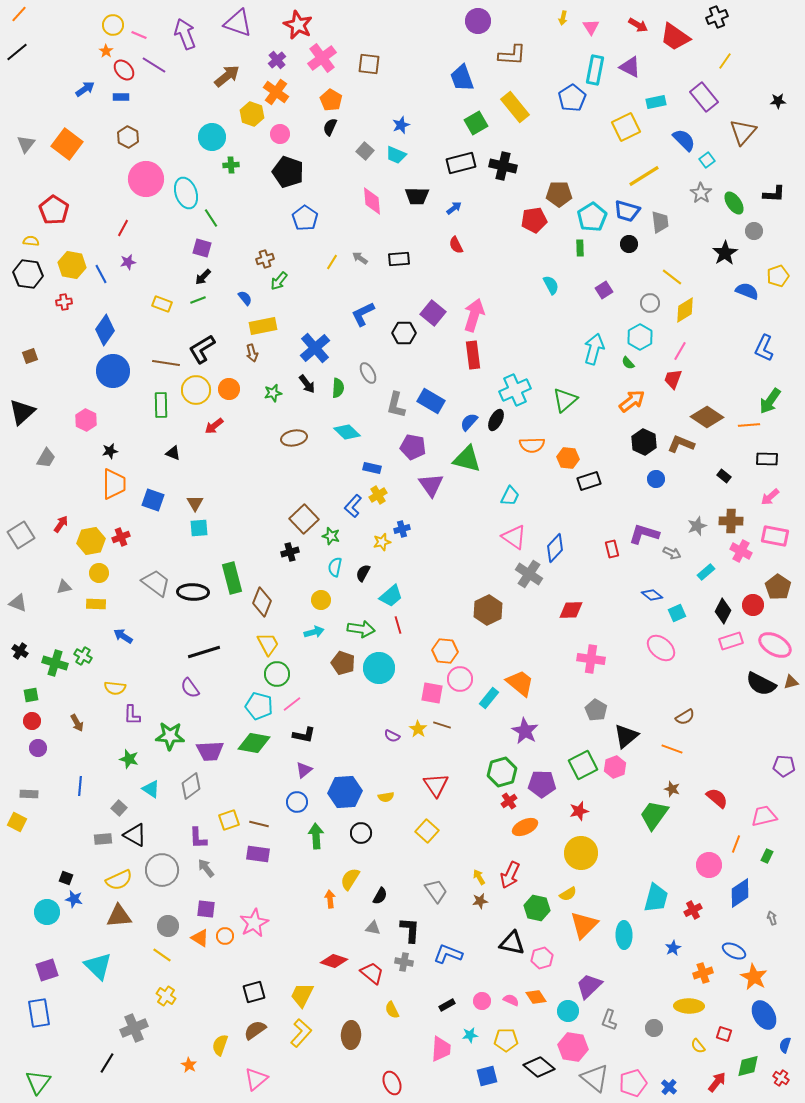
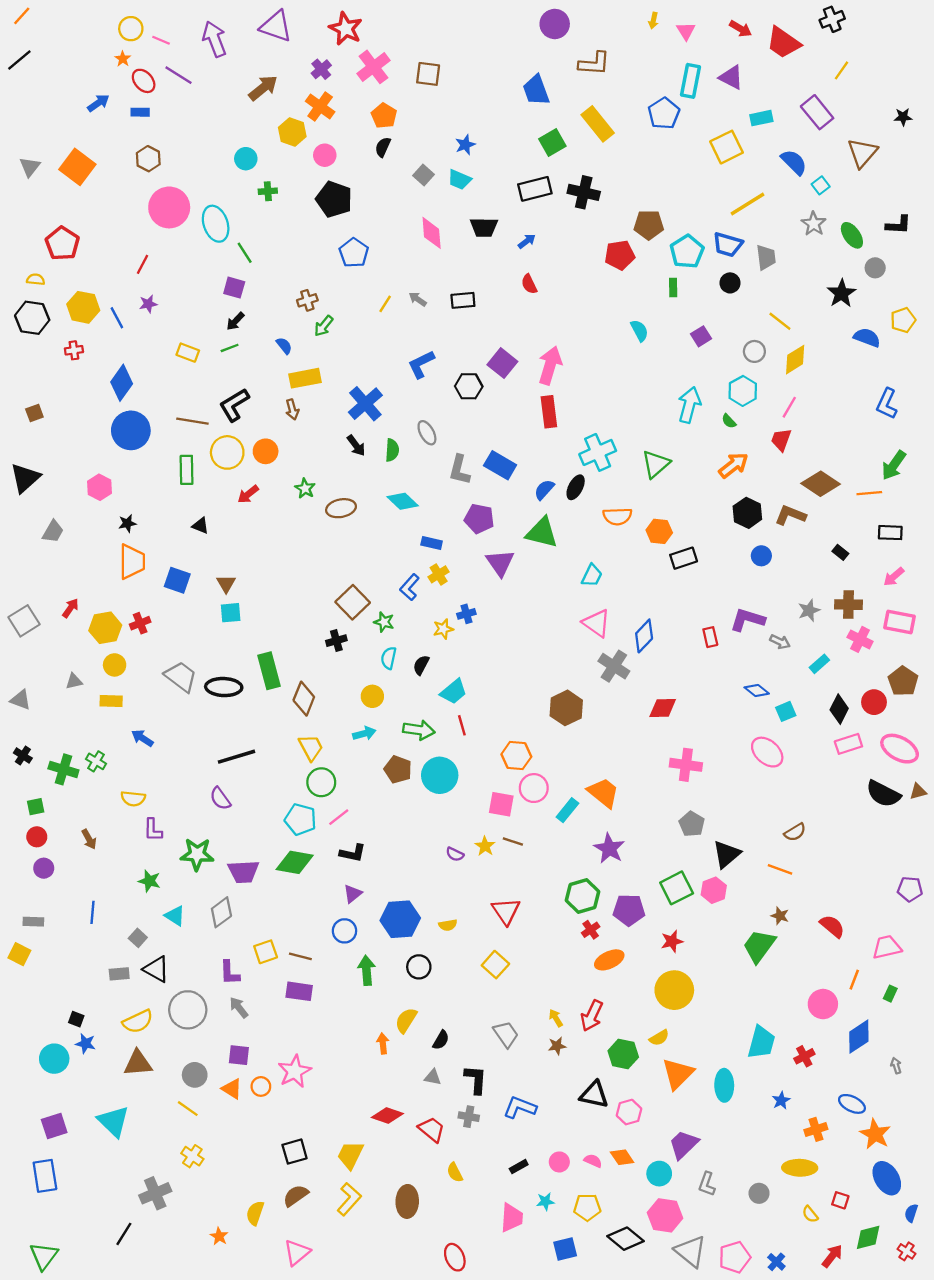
cyan circle: (212, 137) -> (246, 159), size x0.7
green star: (273, 393) -> (305, 488), moved, turned -30

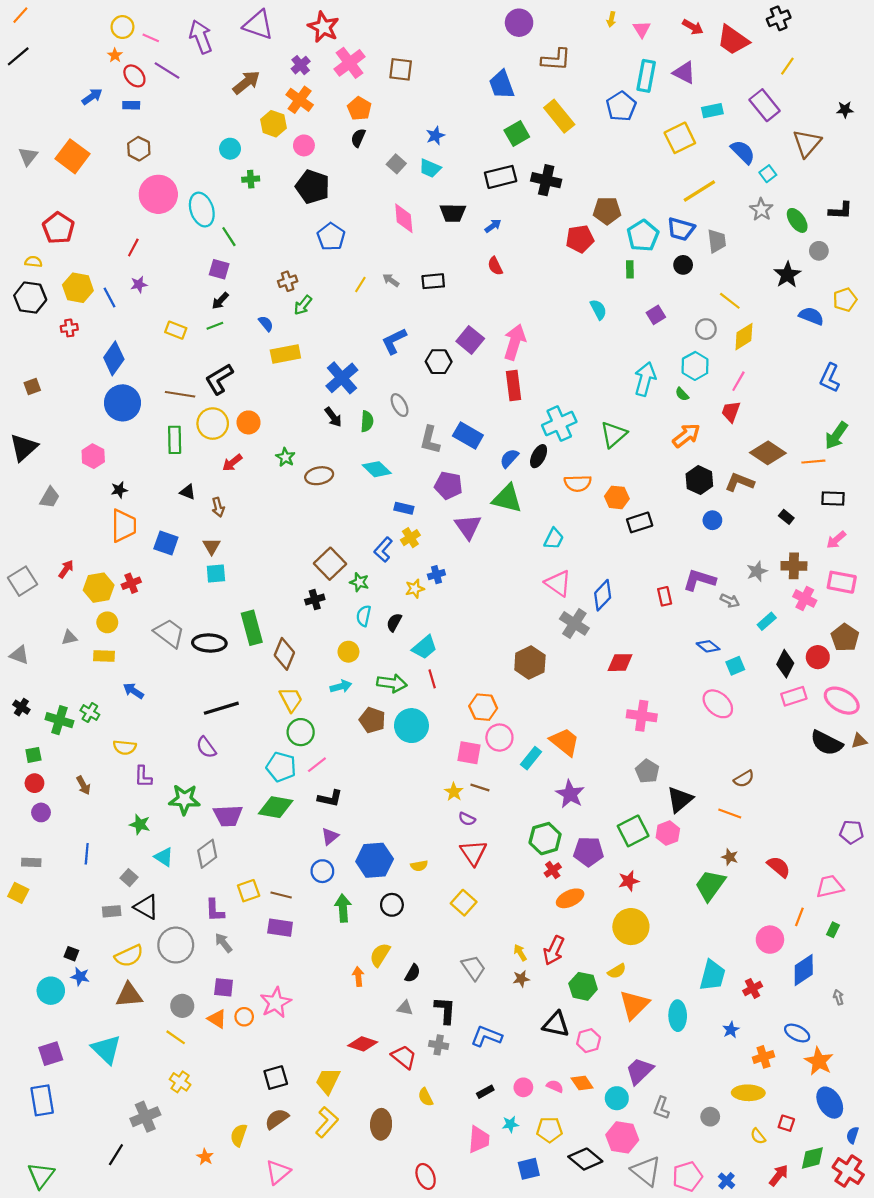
brown arrow: (292, 410) -> (218, 507), moved
purple semicircle: (455, 854) -> (467, 819), moved
red cross: (907, 1251) -> (848, 1171), size x1.8

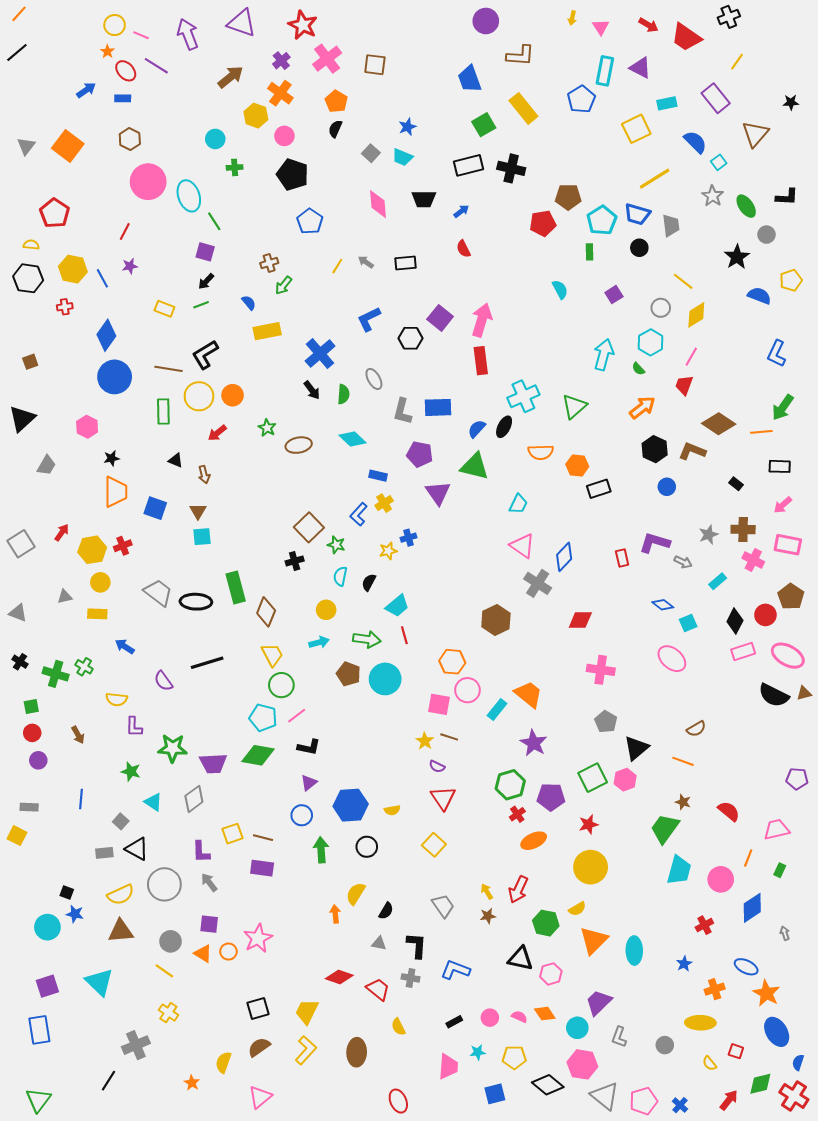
blue rectangle: (468, 435) -> (438, 407), turned -32
purple semicircle: (206, 747) -> (163, 681), moved
cyan trapezoid: (712, 975) -> (679, 870), moved

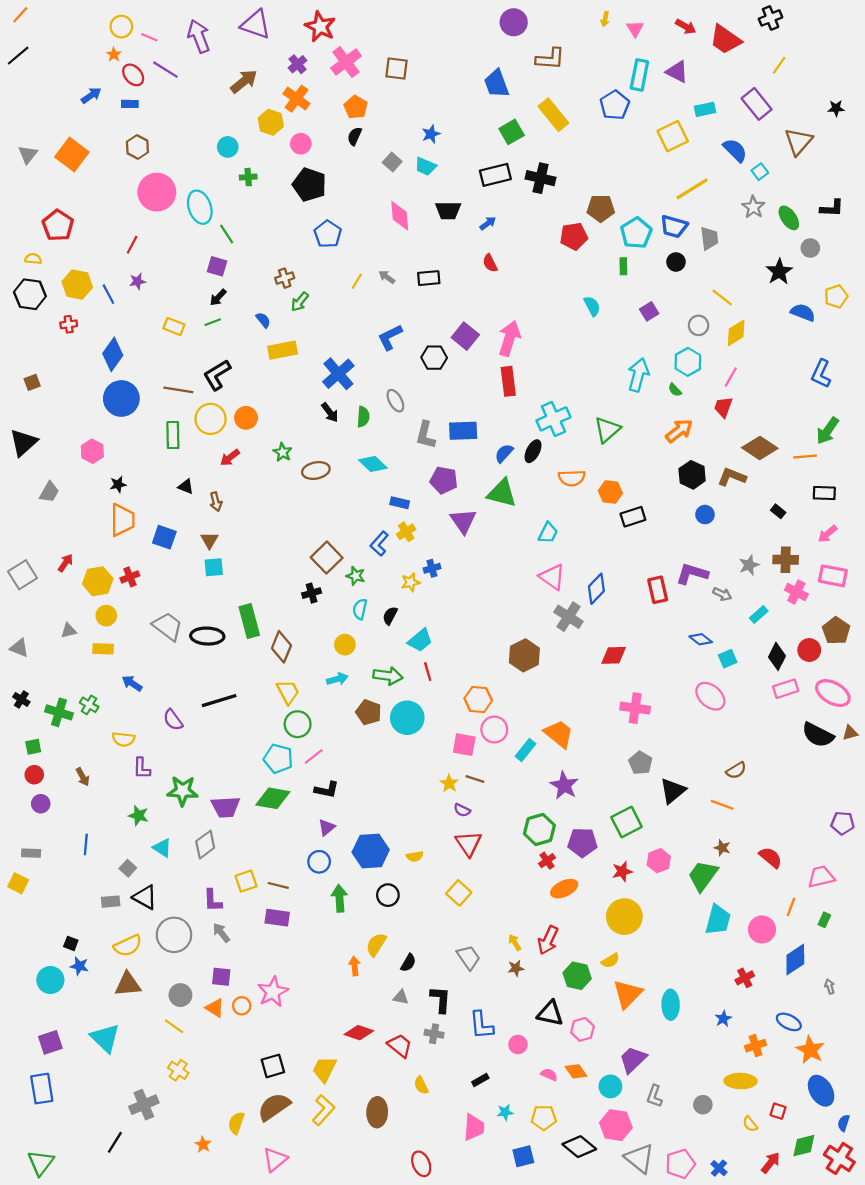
red rectangle: (622, 558) -> (658, 590), size x1.4
pink hexagon: (625, 780) -> (659, 861), moved
blue L-shape: (455, 970) -> (481, 1025), turned -116
pink circle: (490, 1018) -> (518, 1044), moved
brown semicircle: (259, 1047) -> (274, 1107), size x1.4

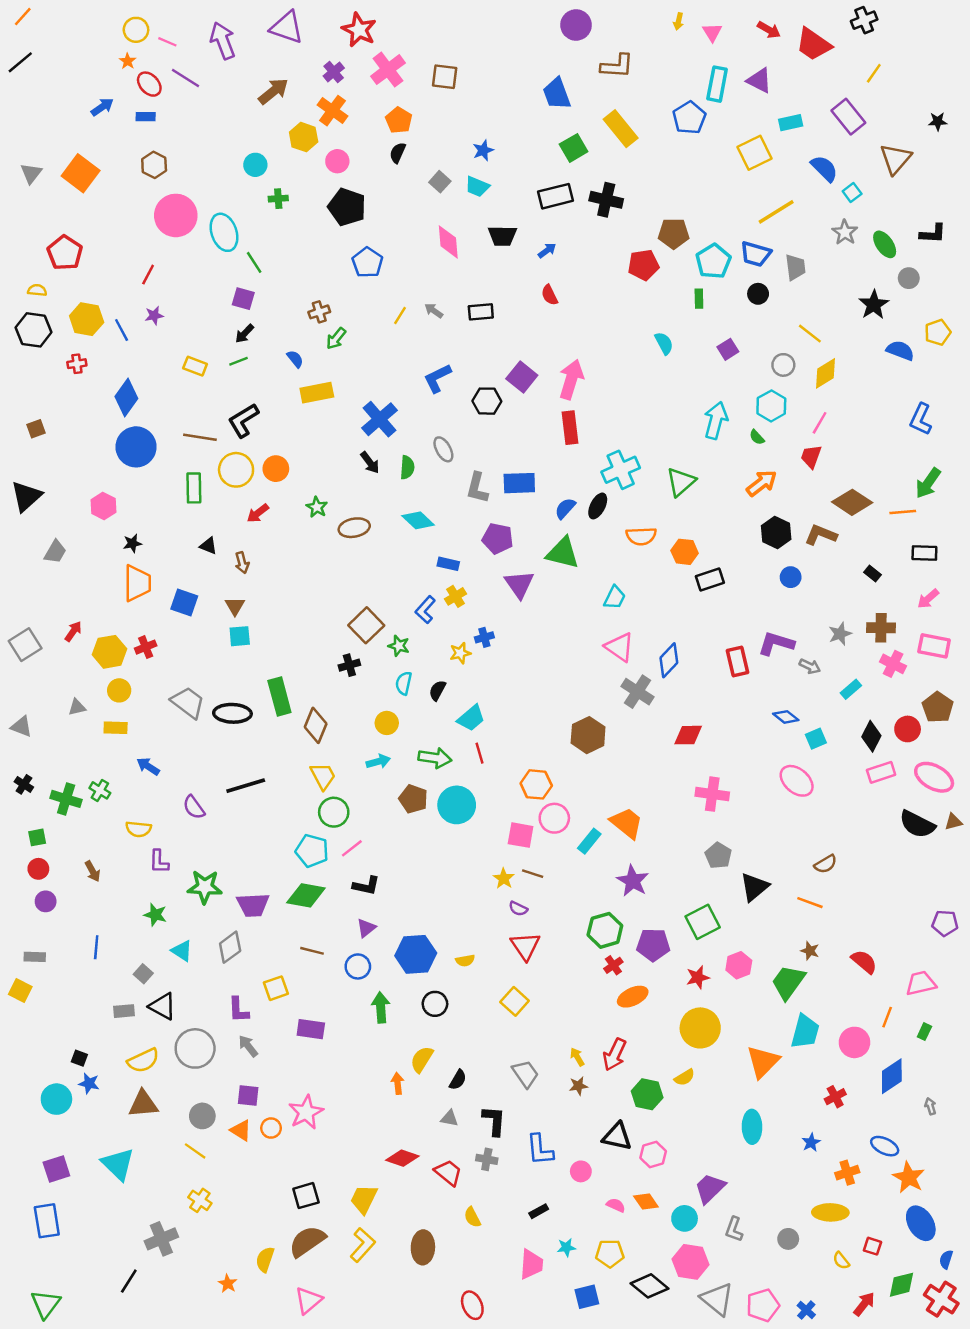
brown line: (278, 885) -> (312, 951), moved
orange triangle: (628, 994) -> (763, 1062), moved

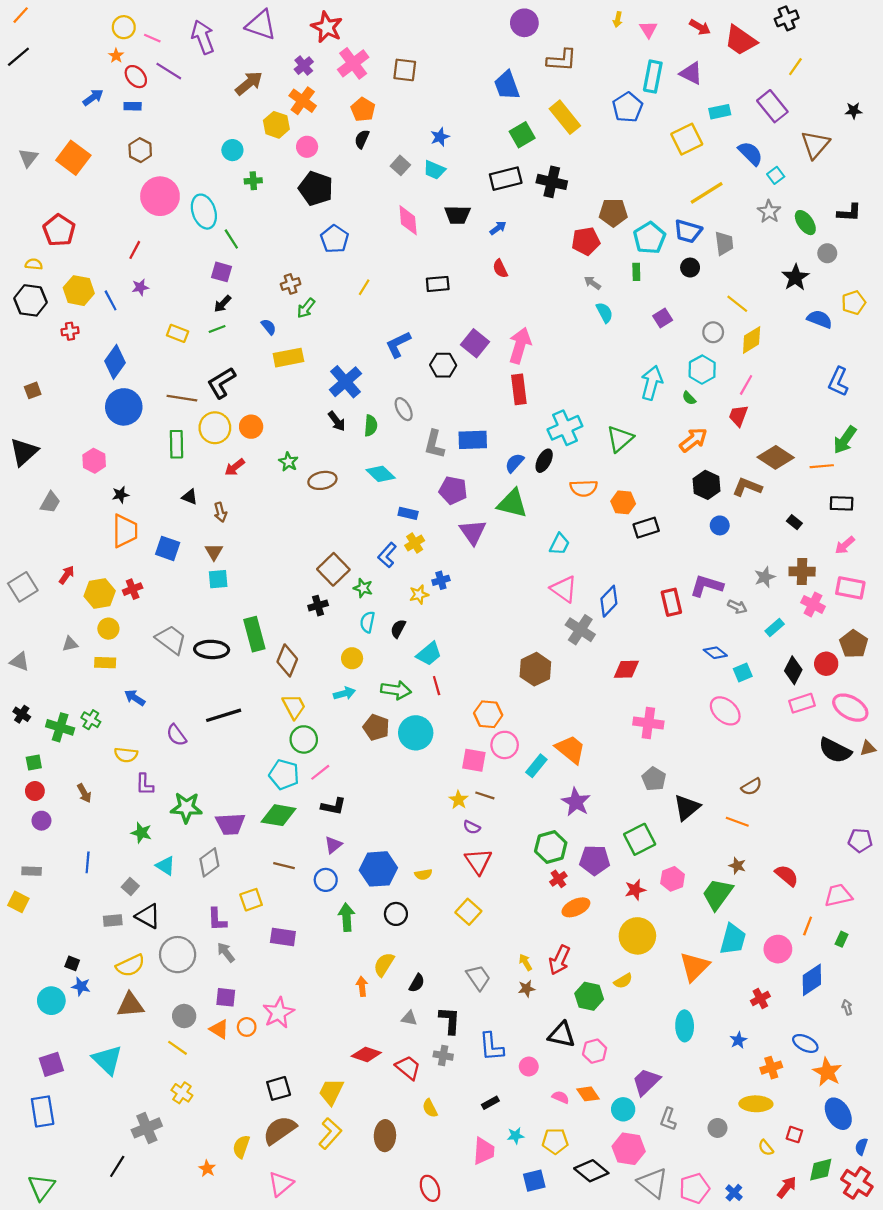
gray arrow: (434, 311) -> (592, 283), moved

